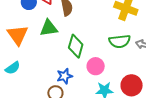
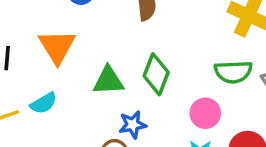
green triangle: (49, 28) -> (108, 81), moved
pink circle: (96, 66) -> (205, 113), moved

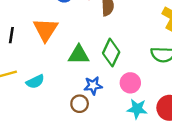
cyan semicircle: (44, 103) -> (35, 82), moved
pink circle: (205, 113) -> (130, 83), moved

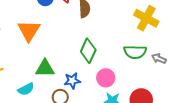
green triangle: (79, 55) -> (45, 68), moved
cyan semicircle: (35, 82) -> (26, 89), moved

